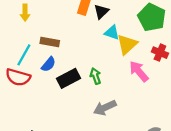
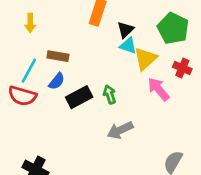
black triangle: (101, 12) -> (125, 30), moved

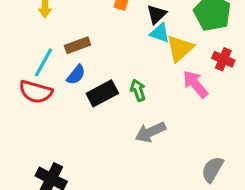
brown rectangle: (58, 56) -> (78, 45), turned -30

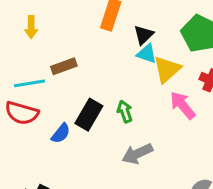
cyan line: (43, 62) -> (30, 83), turned 52
blue semicircle: (76, 75) -> (61, 133), moved
black rectangle: (102, 93) -> (89, 115), turned -32

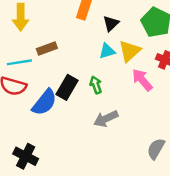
yellow arrow: (31, 27) -> (21, 17), size x1.5
cyan triangle: (147, 54) -> (107, 51), moved, turned -36
blue semicircle: (61, 133) -> (44, 102), size x1.6

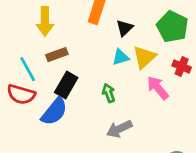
yellow arrow: (21, 17) -> (45, 21), moved
cyan line: (19, 62) -> (28, 69), turned 70
black rectangle: (67, 87) -> (66, 85), moved

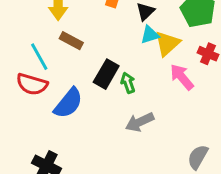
brown rectangle: (57, 55) -> (71, 41), turned 48
cyan triangle: (121, 57) -> (150, 35), moved
black rectangle: (66, 85) -> (106, 74), moved

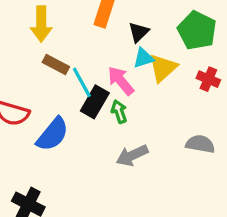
cyan line: (39, 57) -> (82, 82), moved
pink arrow: (182, 77) -> (121, 81), moved
gray semicircle: (198, 157) -> (200, 144), moved, turned 70

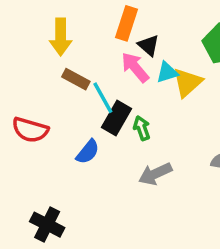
black triangle: (139, 32) -> (149, 45), moved, turned -35
pink arrow: (121, 81) -> (135, 67), moved
blue semicircle: (53, 134) -> (88, 152), moved, size x0.7

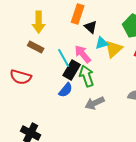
pink arrow: (135, 67) -> (83, 54), moved
brown rectangle: (76, 79) -> (36, 47), moved
green arrow: (142, 128) -> (87, 76), size x1.5
blue semicircle: (88, 152) -> (66, 90), moved

